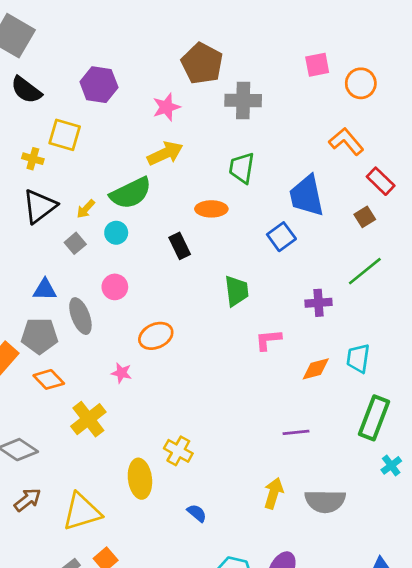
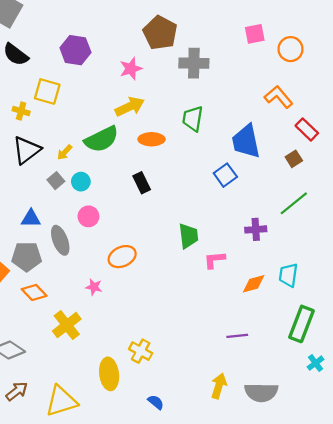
orange ellipse: (211, 209) -> (151, 139), moved
cyan circle: (116, 233) -> (81, 182), moved
green trapezoid: (236, 291) -> (188, 236), moved

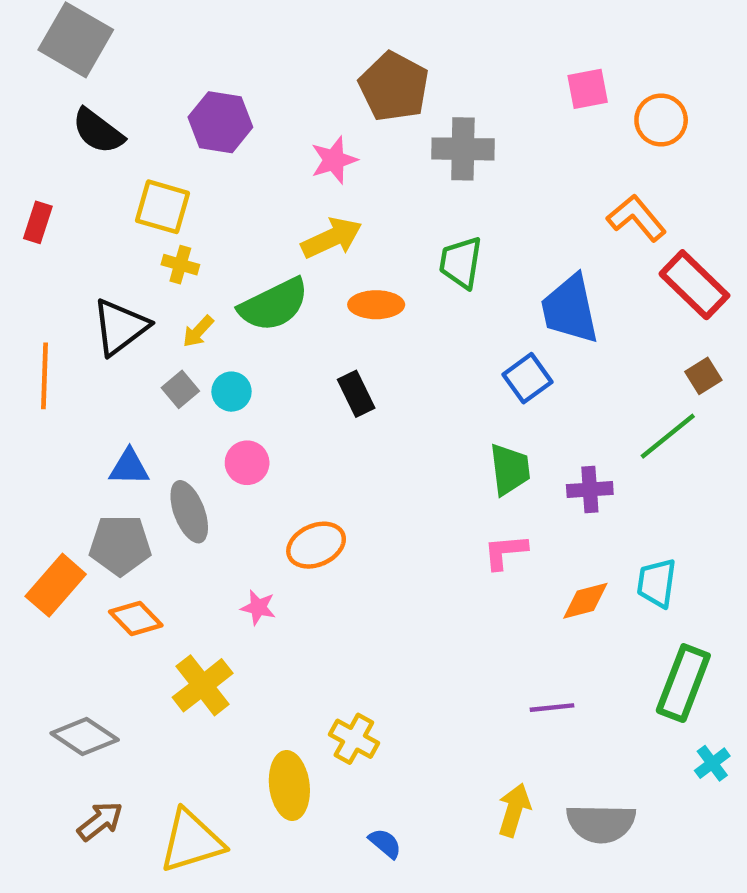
yellow cross: (21, 111) -> (180, 265), moved
red rectangle: (307, 129) -> (694, 285), size x1.4
brown square: (294, 159) -> (703, 376), moved
green trapezoid: (188, 236) -> (510, 469), moved

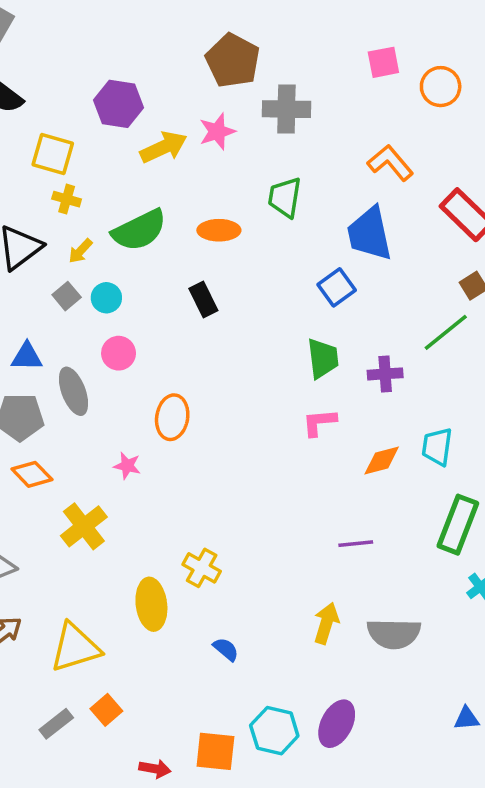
purple hexagon: (220, 122) -> (119, 104), moved
pink star: (334, 160) -> (217, 132), moved
orange L-shape: (637, 218) -> (390, 163), moved
yellow arrow: (332, 238) -> (164, 147), moved
orange ellipse: (316, 545) -> (172, 417), turned -57

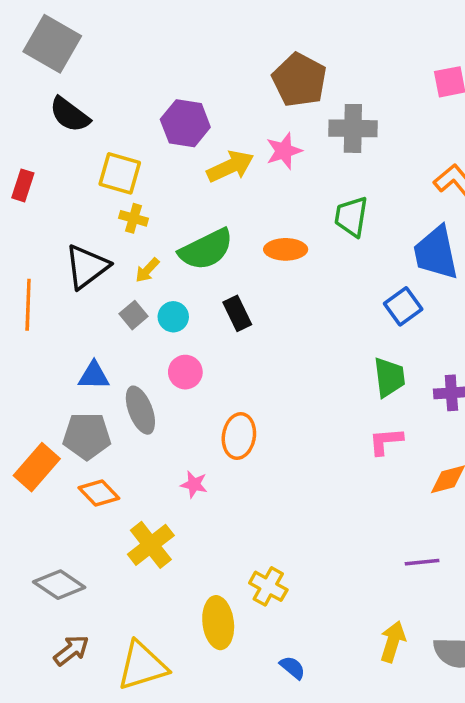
black rectangle: (203, 300) -> (237, 313), moved

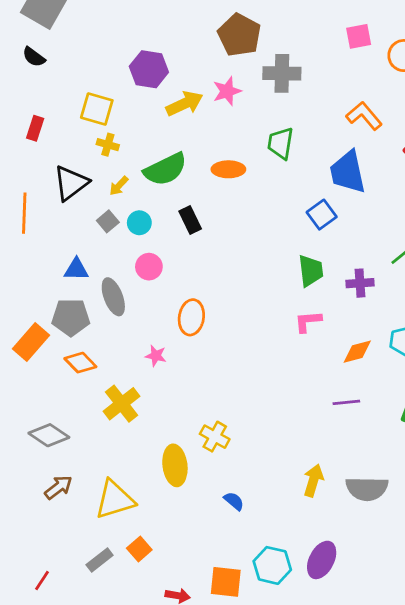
black semicircle: (70, 115) -> (34, 57), moved, size x0.7
red rectangle: (23, 185) -> (35, 128), moved
purple line: (422, 562) -> (346, 402), moved

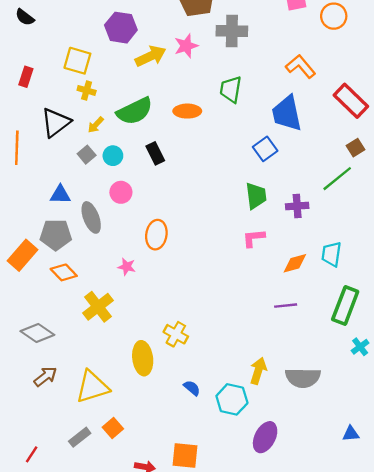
cyan hexagon: (272, 565) -> (232, 399), moved

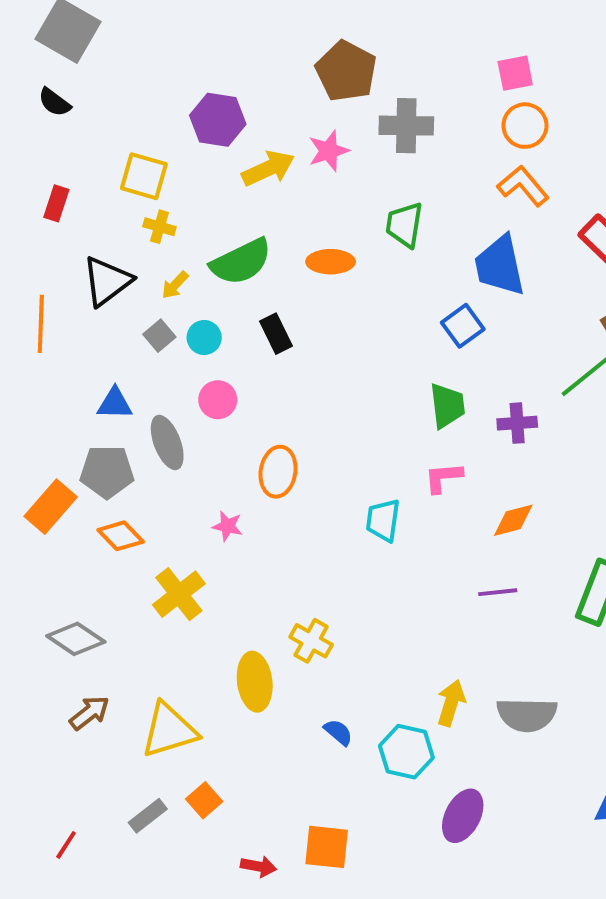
orange circle: (334, 16) -> (525, 126), moved
cyan trapezoid: (331, 254) -> (383, 520), moved

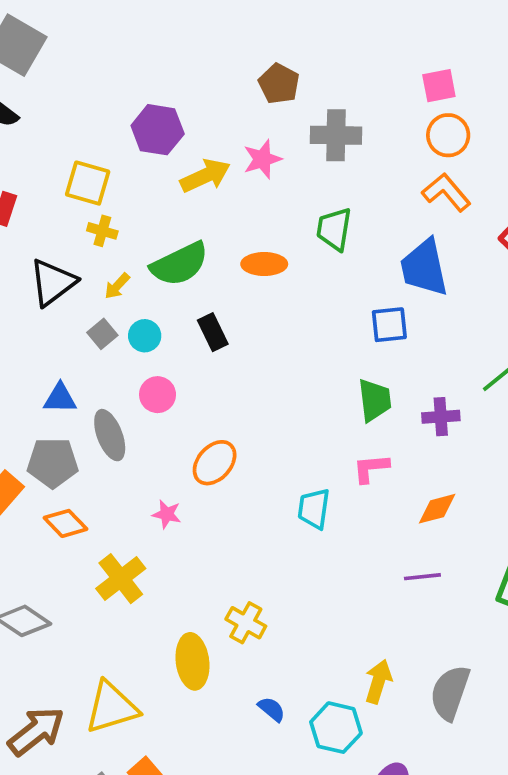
brown pentagon: (346, 71) -> (279, 84), size x0.7
blue square: (463, 326) -> (389, 325), turned 30
orange ellipse: (278, 472) -> (215, 463), turned 33
brown arrow: (89, 713) -> (36, 731), moved, size x1.5
gray semicircle: (527, 715) -> (450, 693), turned 108

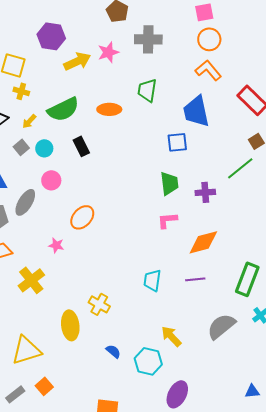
gray ellipse: (110, 435) -> (25, 202), turned 52
cyan trapezoid: (314, 509) -> (152, 280), moved
orange diamond: (437, 509) -> (203, 242), size x1.4
yellow arrow: (378, 682) -> (171, 336), turned -60
gray semicircle: (450, 693) -> (221, 326), moved, turned 32

